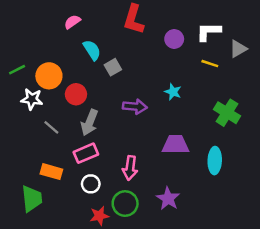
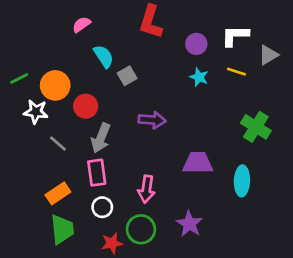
cyan star: (173, 92) -> (199, 77), moved
pink rectangle: (86, 153) -> (97, 173), turned -75
orange rectangle: (51, 172) -> (58, 193), turned -50
green trapezoid: (32, 199) -> (62, 229), moved

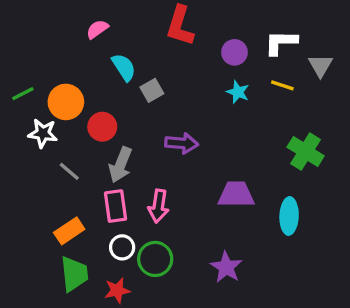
gray triangle: (268, 55) -> (320, 66), turned -30
pink arrow: (146, 189) -> (158, 206), moved
green circle: (141, 229) -> (155, 259), moved
red star: (112, 243) -> (117, 290), moved

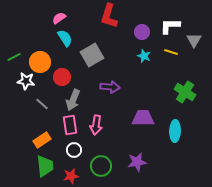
cyan semicircle: (124, 67) -> (65, 38), moved
gray square: (152, 90) -> (92, 55), size x1.6
green circle: (155, 259) -> (101, 166), moved
purple star: (226, 267) -> (137, 162), turned 30

